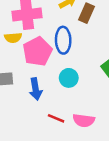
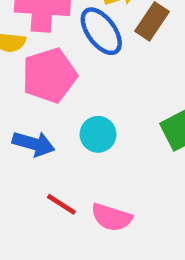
blue ellipse: (63, 40) -> (101, 31), moved, turned -45
blue arrow: (36, 89) -> (33, 144), turned -75

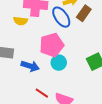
pink pentagon: (49, 75) -> (52, 45), moved

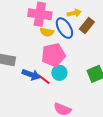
yellow semicircle: (20, 21) -> (47, 32), moved
red line: (42, 93) -> (44, 79), moved

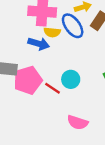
pink pentagon: (53, 55) -> (28, 80), moved
blue arrow: (31, 75) -> (39, 44), moved

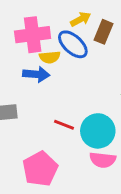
cyan circle: (71, 79) -> (98, 131), moved, size x1.5
pink pentagon: (28, 80) -> (40, 169), moved

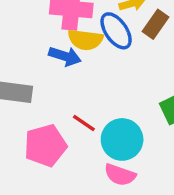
yellow semicircle: (50, 57) -> (85, 40), size x1.4
pink pentagon: (40, 169) -> (45, 146), moved

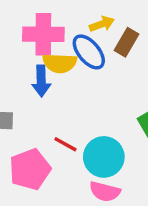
blue arrow: (65, 56) -> (41, 81), turned 76

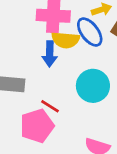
red line: (65, 144) -> (50, 106), moved
cyan circle: (104, 157) -> (93, 86), moved

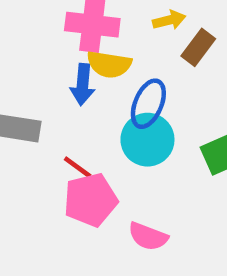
blue ellipse: (90, 32) -> (148, 104), moved, turned 56
pink pentagon: (37, 126) -> (90, 200), moved

